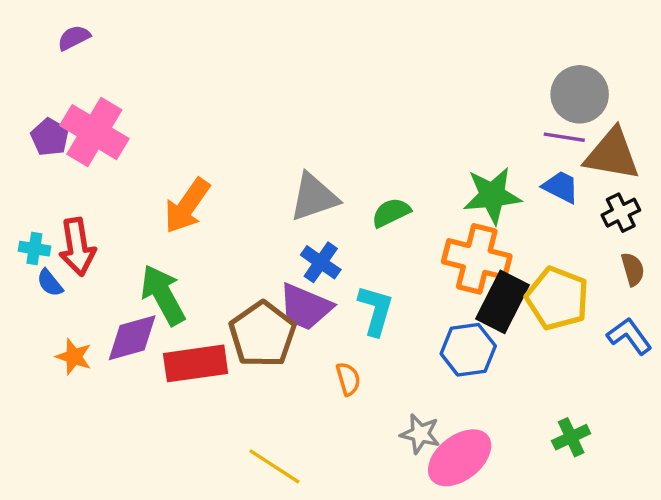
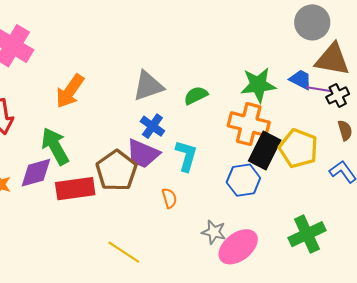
purple line: (564, 137) -> (319, 89), moved
green cross: (571, 437) -> (307, 234), size x1.6

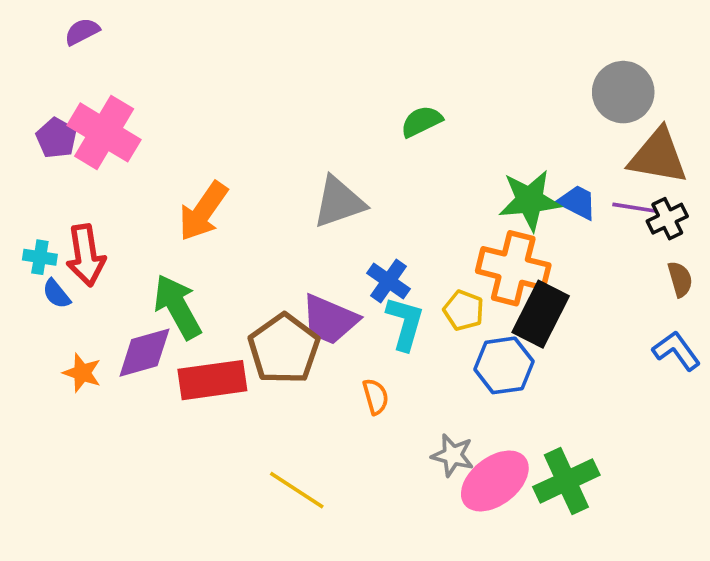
blue trapezoid: (301, 80) -> (577, 202), moved
green semicircle: (196, 95) -> (421, 121), moved
blue cross: (152, 126) -> (388, 281), moved
yellow pentagon: (298, 148) -> (464, 310), moved, size x0.6
green cross: (307, 234) -> (566, 481), moved

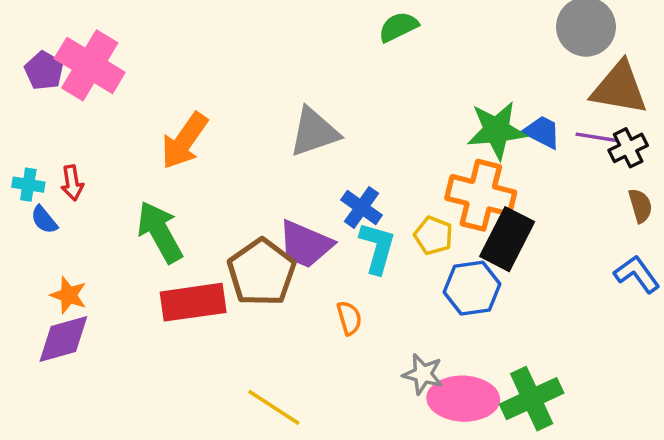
green semicircle: (421, 121) -> (398, 27), moved
red arrow: (86, 255) -> (72, 183), size x0.6
purple diamond: (144, 353) -> (63, 339), moved
pink ellipse: (495, 481) -> (463, 399), turned 40

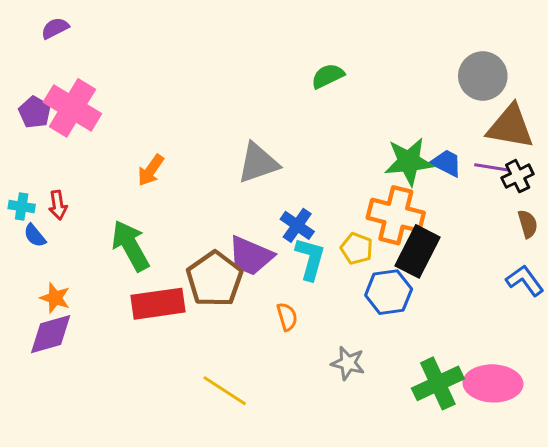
orange arrow: (184, 141) -> (151, 170), size x0.7
pink ellipse: (463, 399) -> (493, 383), moved

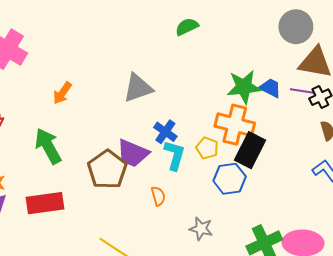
red rectangle: (158, 304) -> (45, 203), moved

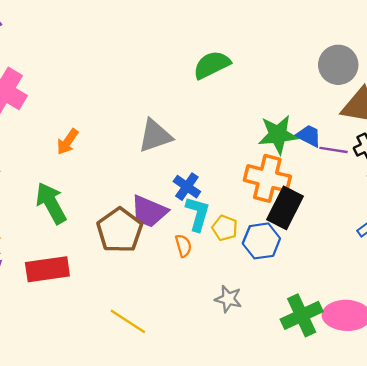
green semicircle: (187, 27) -> (212, 65), size x1.4
purple line: (302, 91) -> (333, 150), moved
yellow pentagon: (207, 148) -> (225, 228), moved
orange semicircle: (158, 196) -> (183, 246), moved

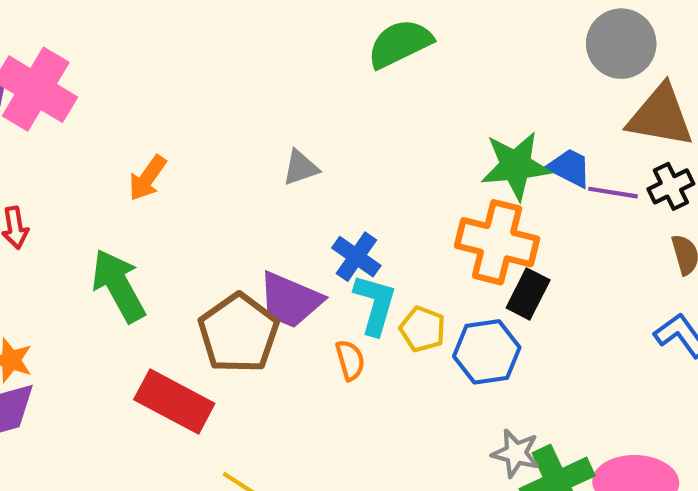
gray triangle: (155, 136) -> (301, 168), size x0.6
black rectangle: (285, 208) -> (528, 294), size x0.7
red rectangle: (47, 269) -> (174, 402), moved, turned 36
gray star: (228, 299) -> (516, 453), moved

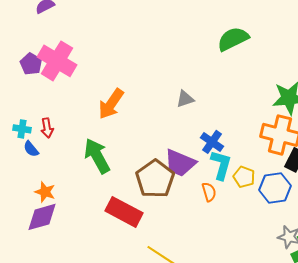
orange arrow: (147, 178) -> (111, 104), size x1.4

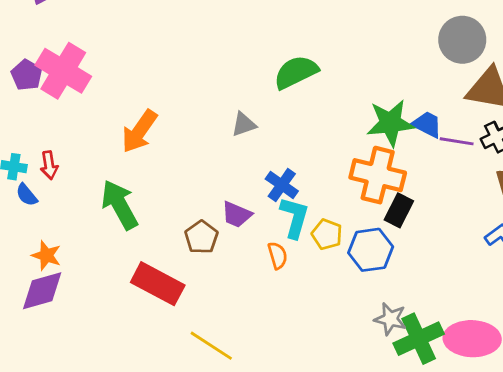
green semicircle: (233, 39) -> (296, 72), moved
purple trapezoid: (180, 163) -> (237, 215), size x0.7
brown pentagon: (155, 179) -> (201, 237), size x0.6

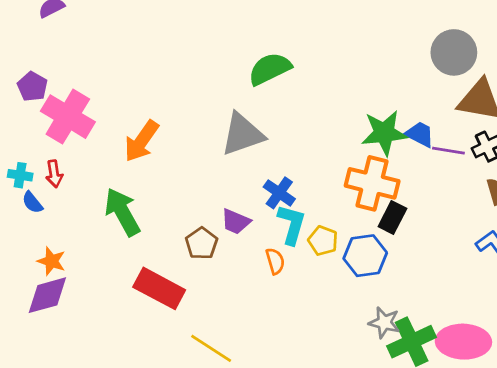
pink cross: (63, 71) -> (68, 117), moved
green semicircle: (296, 72) -> (270, 69), moved
gray triangle: (244, 124) -> (242, 134), size x1.8

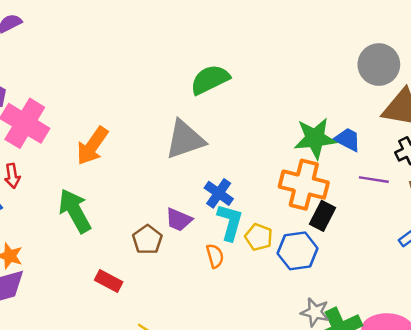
purple line: (448, 151) -> (374, 180), moved
red rectangle: (159, 288) -> (109, 281), size x0.6

